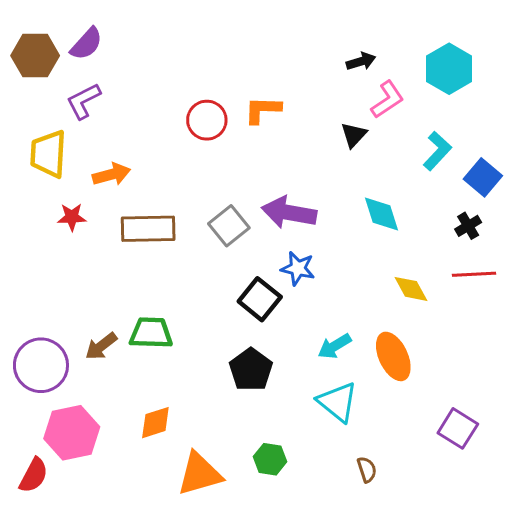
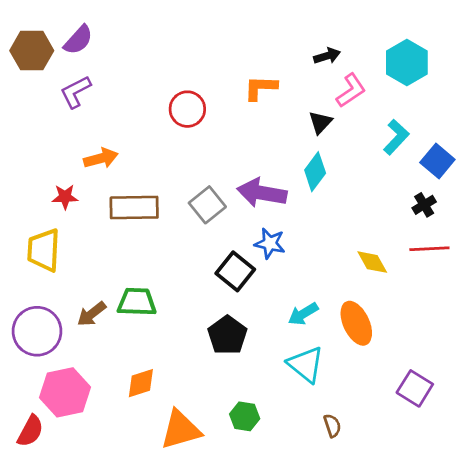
orange L-shape: (263, 110) -> (261, 88), moved
yellow trapezoid: (48, 154) -> (44, 250), moved
cyan diamond: (382, 214) -> (315, 172), moved, turned 54

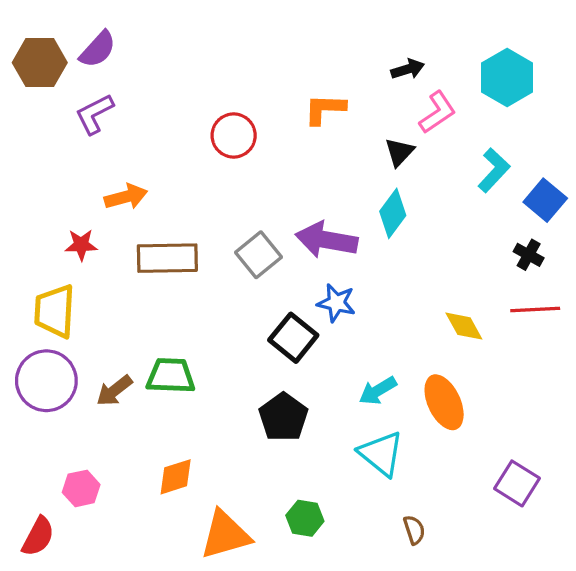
black cross: (424, 205) -> (529, 255), turned -30
purple circle: (37, 331) -> (46, 381), moved
pink hexagon: (65, 392) -> (81, 488), size x0.6

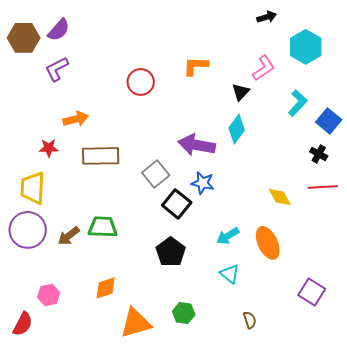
black arrow: (408, 69) -> (267, 17), moved
gray square: (258, 255) -> (156, 174), moved
cyan triangle: (381, 454) -> (230, 274), size x0.7

